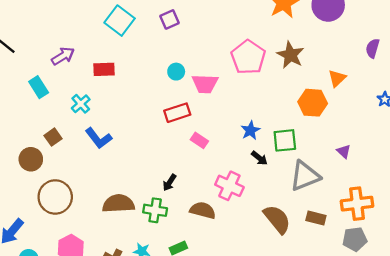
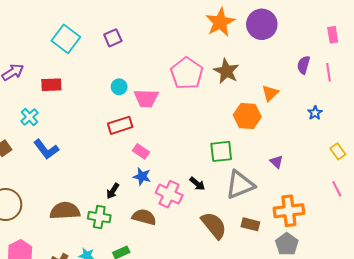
blue star: (250, 130) -> (142, 176), moved, turned -30
black arrow: (259, 158) -> (197, 184), moved
gray pentagon: (355, 239) -> (287, 244), turned -30

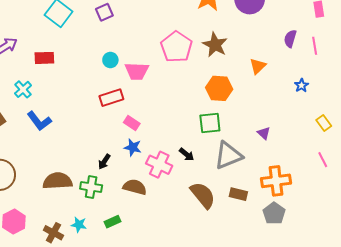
orange hexagon: (247, 116) -> (219, 88), moved

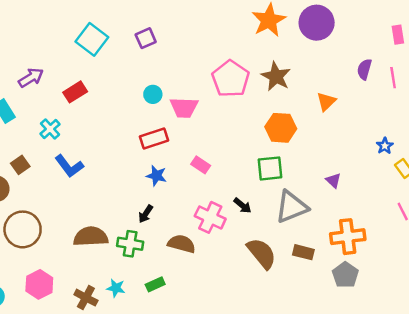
red rectangle: (44, 58) -> (75, 92), turned -30
blue star: (301, 85) -> (385, 146), moved
pink rectangle: (132, 123) -> (201, 165), moved
blue star: (133, 147) -> (156, 176), moved

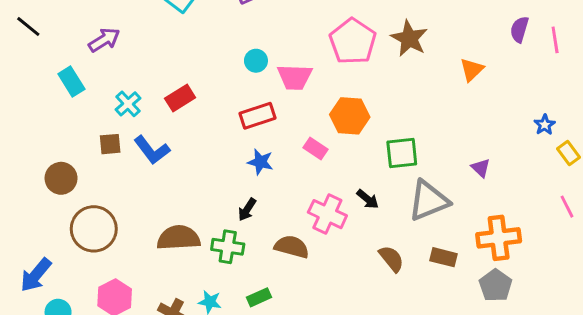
red rectangle: (75, 92) -> (180, 98), moved
orange hexagon: (281, 128) -> (350, 116), moved
brown square: (20, 165) -> (110, 144), moved, turned 30
brown semicircle: (262, 253) -> (391, 259), size x0.7

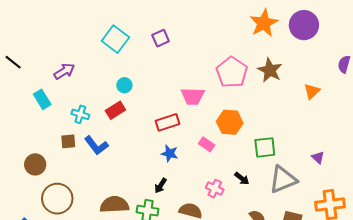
cyan circle: (256, 61) -> (124, 85), moved
cyan cross: (128, 104) -> (80, 114), turned -30
pink cross: (327, 214) -> (215, 189), size x0.7

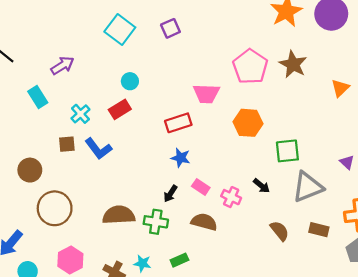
cyan cross: (80, 114) -> (80, 114), turned 30
pink rectangle: (207, 144) -> (201, 187), moved

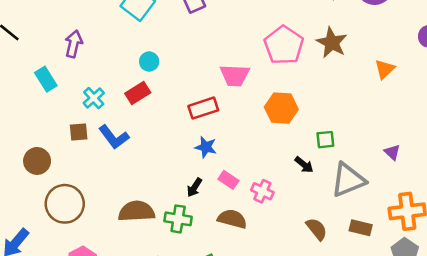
purple arrow: (62, 65) -> (74, 44), turned -45
green square: (287, 151) -> (325, 140), size x0.7
black arrow: (262, 186) -> (304, 165), moved

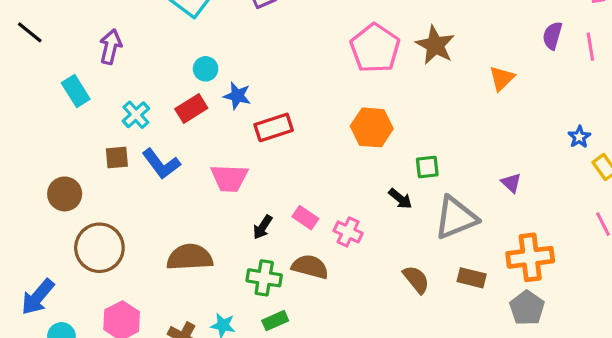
pink trapezoid: (235, 75) -> (229, 178), moved
blue star: (206, 147) -> (237, 96), moved
green cross: (178, 219) -> (264, 278), moved

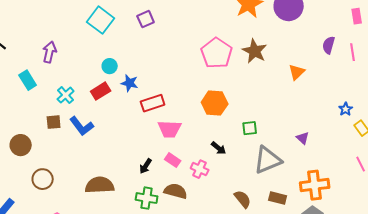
pink trapezoid: (229, 178) -> (170, 129), moved
black arrow: (400, 199) -> (219, 148), moved
brown circle: (99, 248) -> (43, 179), size x0.7

